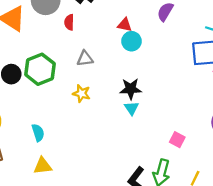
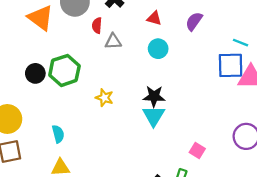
red triangle: (125, 25) -> (154, 18), moved
gray triangle: (85, 59) -> (113, 41), moved
cyan triangle: (132, 108) -> (154, 116), size x1.5

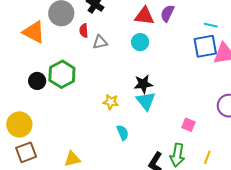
red triangle: (154, 18) -> (144, 16), moved, size x1.5
yellow star: (104, 98) -> (111, 102), moved
cyan semicircle: (58, 134) -> (123, 133), moved

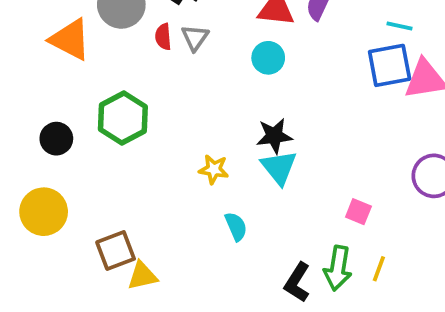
gray triangle: (100, 42) -> (195, 38), moved, turned -42
black circle: (37, 81) -> (56, 139), moved
brown square: (26, 152) -> (116, 251), moved
yellow line: (207, 157) -> (379, 269), moved

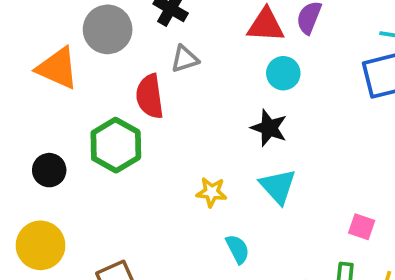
red semicircle: (163, 37) -> (150, 96), moved, size x1.6
gray triangle: (195, 38) -> (185, 59), turned 40
cyan circle: (268, 58) -> (283, 73), moved
black star: (274, 136) -> (269, 128), moved, turned 30

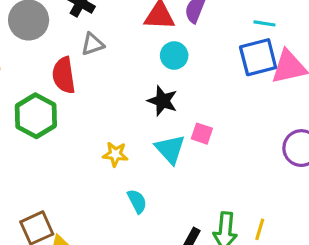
pink square: (362, 227) -> (202, 134), moved

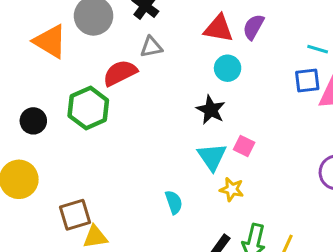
blue square: (258, 57) -> (307, 80), size x0.7
red semicircle: (64, 75) -> (120, 73), turned 64
yellow star: (115, 154) -> (232, 189), moved

